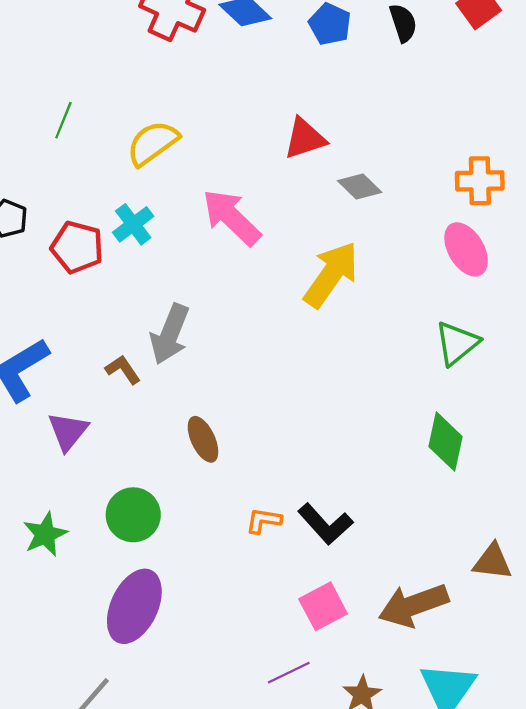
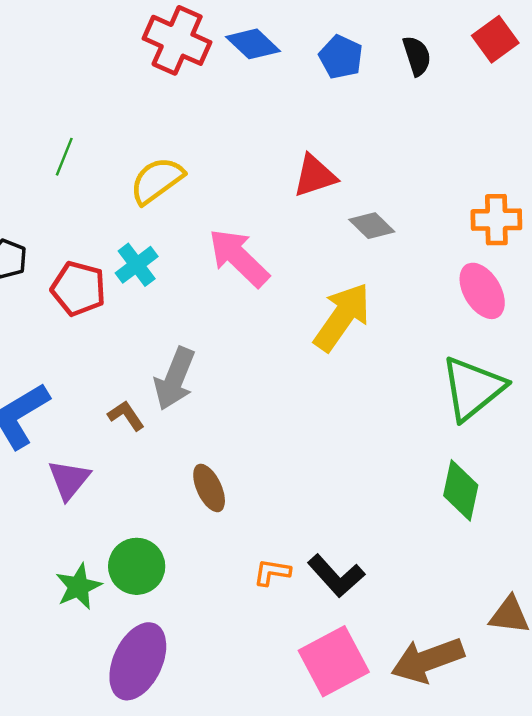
green triangle: (457, 343) -> (473, 388), size x1.4
green star: (45, 534) -> (78, 587), moved
pink square: (323, 606) -> (334, 661), size x1.4

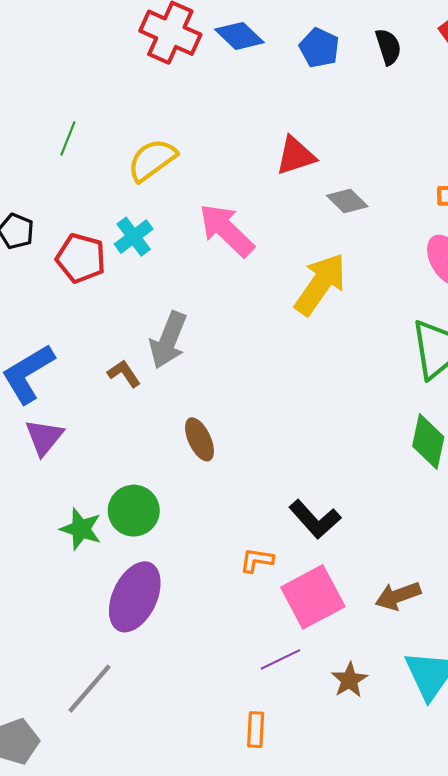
purple triangle: (69, 480) -> (44, 437), moved
orange L-shape: (272, 572) -> (257, 560), moved
green star: (78, 587) -> (81, 529), turned -30
brown arrow: (428, 660) -> (398, 596), size x0.7

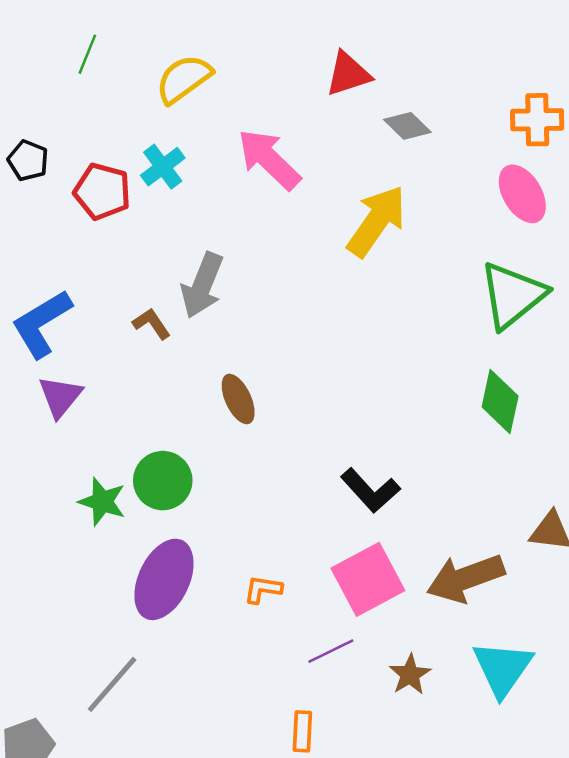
orange L-shape: (257, 560) -> (263, 589), moved
brown arrow: (398, 596) -> (465, 578), size x1.5

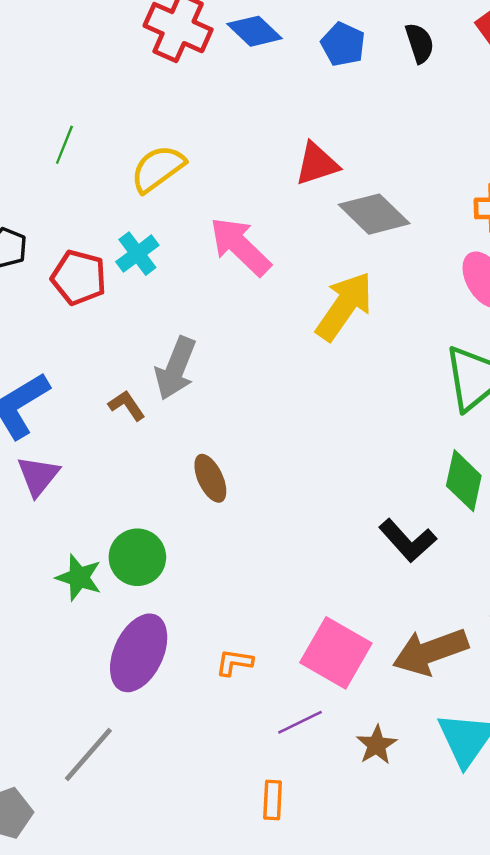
gray diamond: (407, 126) -> (374, 214), size x1.5
black L-shape: (370, 490) -> (408, 540), moved
pink square: (368, 579) -> (336, 653), turned -32

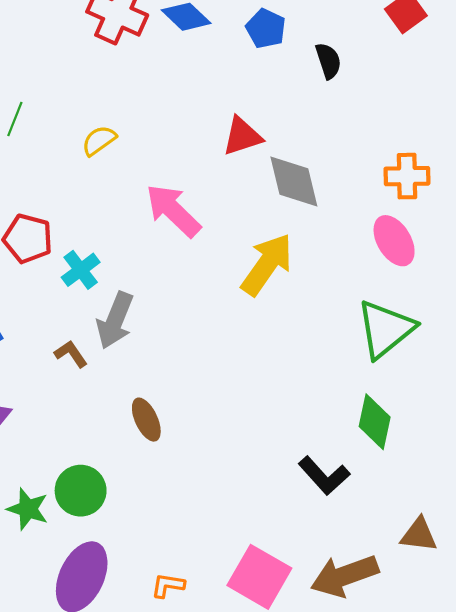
black semicircle: (420, 43) -> (328, 61), moved
yellow semicircle: (158, 169) -> (99, 141), size x0.7
gray diamond: (374, 214) -> (294, 181), turned 32
cyan cross: (137, 254) -> (81, 270), moved

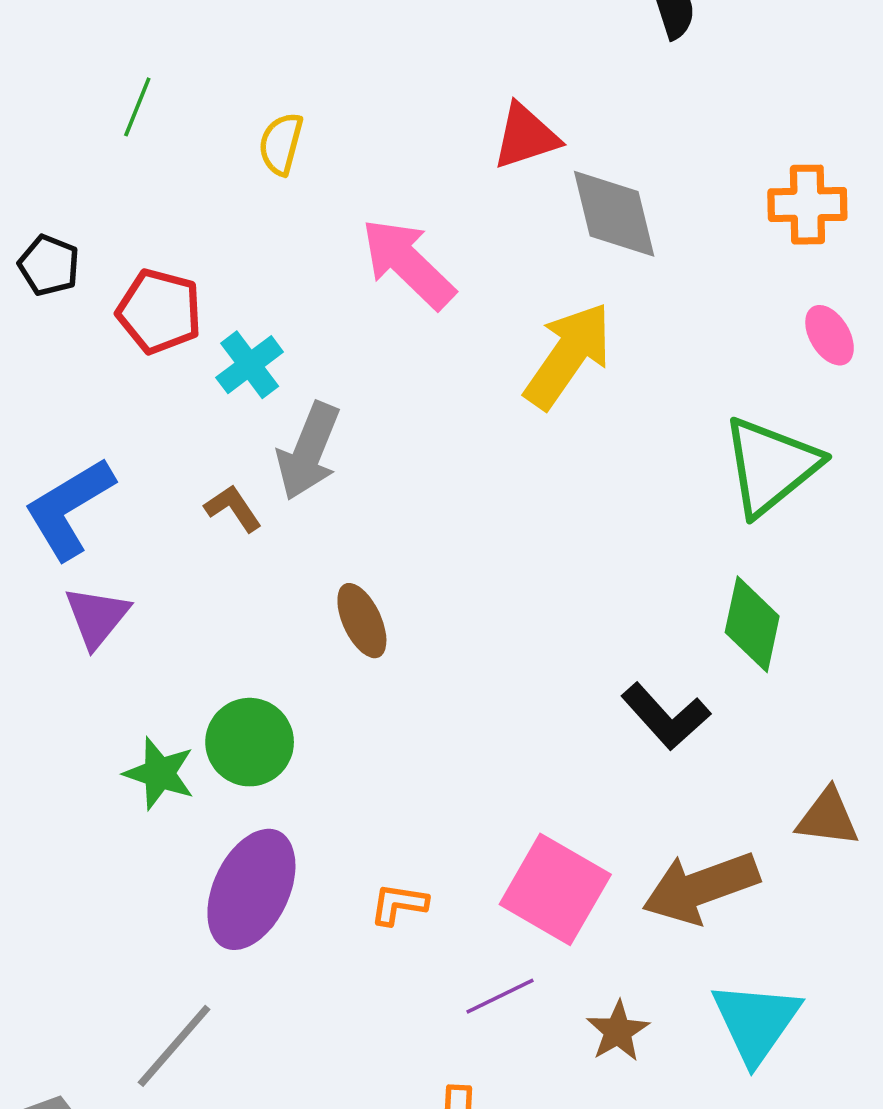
yellow semicircle: (99, 141) -> (281, 144), turned -39
pink ellipse: (394, 241) -> (830, 335), moved, size x0.7

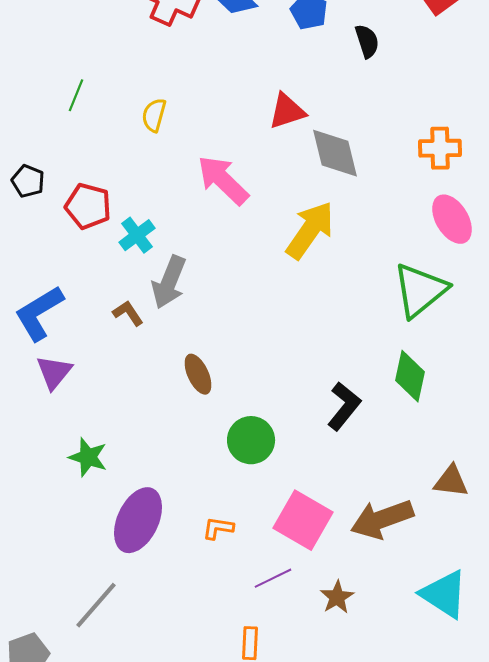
pink ellipse: (830, 335) -> (452, 219), size x1.5
black L-shape: (666, 716) -> (344, 406), moved, turned -99
green circle: (250, 742) -> (251, 440), moved
cyan triangle: (756, 1022) -> (444, 594), moved, turned -32

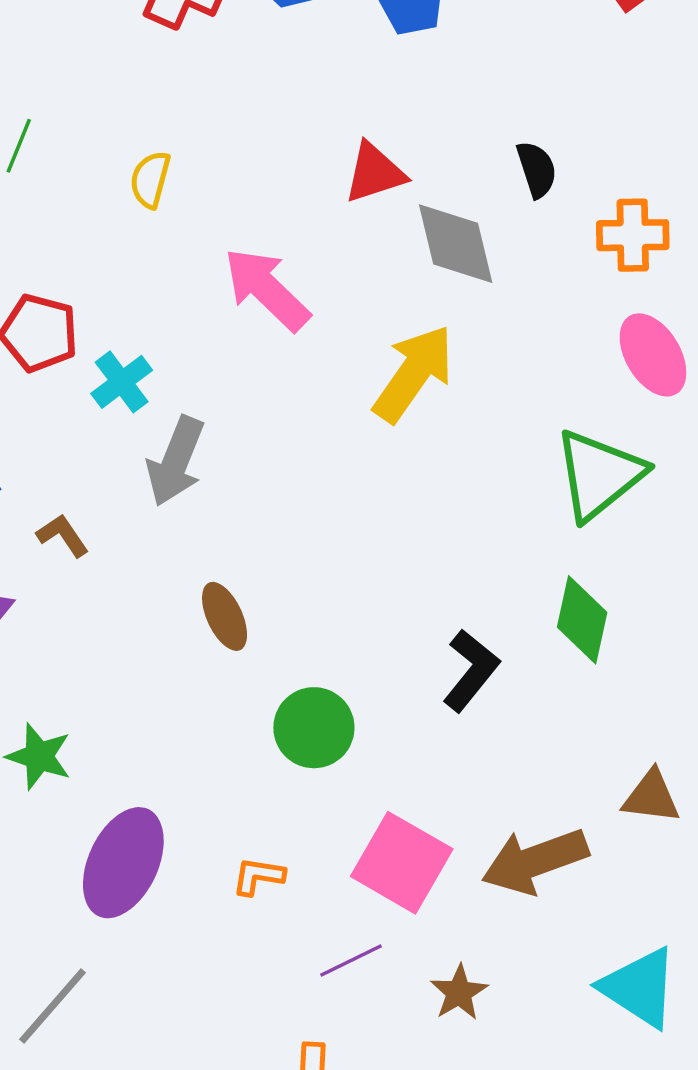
black semicircle: (367, 41) -> (537, 169), moved
brown L-shape: (128, 313) -> (63, 535), moved

